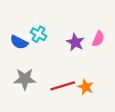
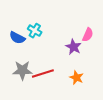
purple star: (75, 42) -> (73, 47), moved
red line: (63, 86) -> (43, 73), moved

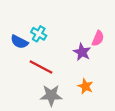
gray star: (22, 70) -> (51, 95), moved
red line: (43, 73) -> (41, 67), moved, turned 45

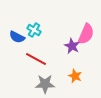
pink semicircle: (98, 38) -> (86, 34), size x1.5

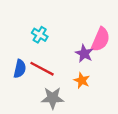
blue semicircle: (17, 37) -> (20, 69), moved, turned -105
orange star: (75, 76) -> (82, 80), moved

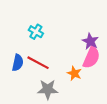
pink semicircle: (101, 39) -> (91, 57), moved
purple star: (84, 53) -> (90, 41), moved

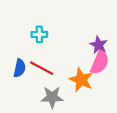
cyan cross: (36, 32) -> (39, 34), turned -32
orange star: (74, 73) -> (81, 80), size x1.5

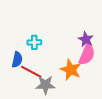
cyan cross: (39, 34) -> (34, 42), moved
red line: (42, 68) -> (31, 72), moved

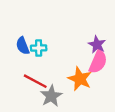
blue semicircle: (17, 60) -> (23, 46), moved, turned 147
gray star: (45, 85) -> (51, 96), turned -30

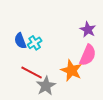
purple star: (97, 45) -> (88, 30), moved
cyan cross: (39, 48) -> (35, 43), turned -32

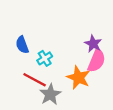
purple star: (88, 30) -> (93, 44), moved
cyan cross: (35, 43) -> (45, 58), moved

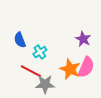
pink semicircle: (96, 61) -> (86, 67), moved
gray star: (50, 94) -> (45, 84), turned 30

